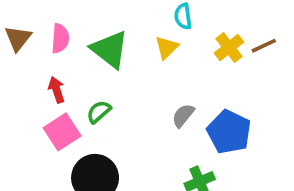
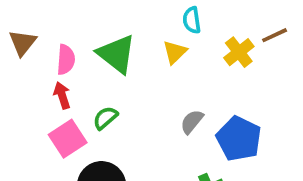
pink semicircle: (60, 38) -> (66, 60), moved
brown line: (264, 46) -> (275, 35), moved

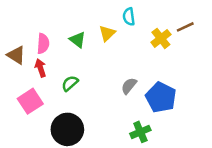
brown triangle: (23, 43) -> (16, 55), moved, turned -36
yellow triangle: (175, 52) -> (107, 33), moved
green triangle: (117, 54) -> (78, 40), size x0.6
pink square: (68, 139) -> (30, 101), moved

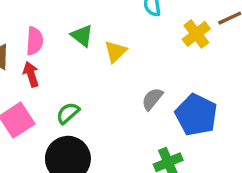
yellow triangle: (107, 33) -> (115, 51), moved
green semicircle: (70, 83) -> (68, 113), moved

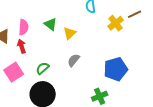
gray semicircle: (152, 99) -> (74, 60), moved
blue pentagon: (196, 115) -> (116, 69), turned 30

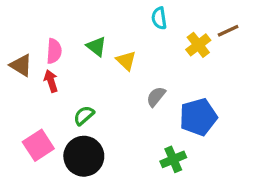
yellow triangle: (70, 33) -> (126, 61), turned -32
gray semicircle: (74, 60) -> (156, 97), moved
pink square: (14, 72) -> (38, 145), moved

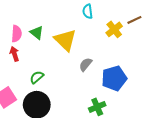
green triangle: (96, 46) -> (37, 33), moved
yellow triangle: (126, 61) -> (65, 40), size x1.6

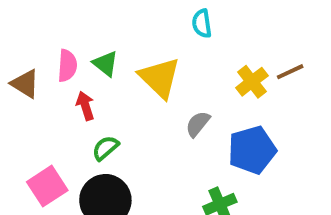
brown line: (134, 20) -> (290, 72), moved
yellow cross: (114, 29) -> (252, 82), moved
red arrow: (14, 54) -> (85, 106), moved

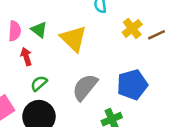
yellow cross: (252, 82) -> (132, 28), moved
gray semicircle: (198, 124) -> (85, 87), moved, size x1.6

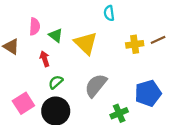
yellow cross: (132, 28) -> (135, 44), moved, turned 30
pink semicircle: (15, 31) -> (35, 27), moved
blue pentagon: (132, 85) -> (148, 93), moved

